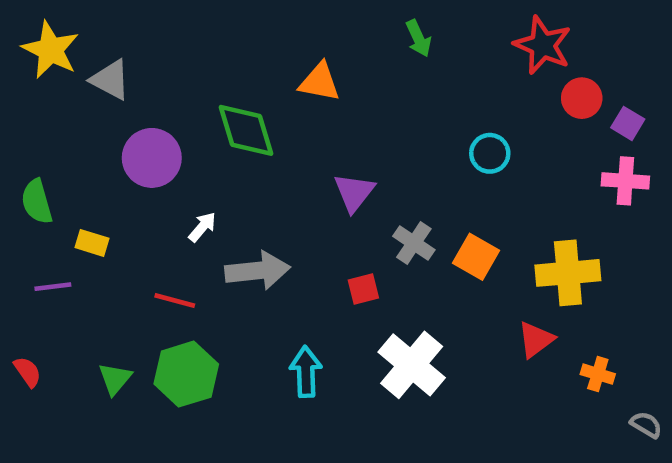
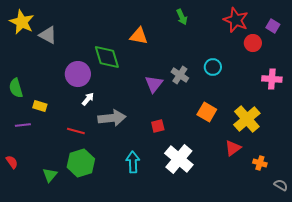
purple square: (628, 123) -> (273, 26), moved
purple circle: (152, 158) -> (78, 74), moved
gray cross: (414, 243) -> (180, 75), moved
yellow cross: (568, 273) -> (247, 119), turned -36
green triangle: (115, 379) -> (50, 175), moved

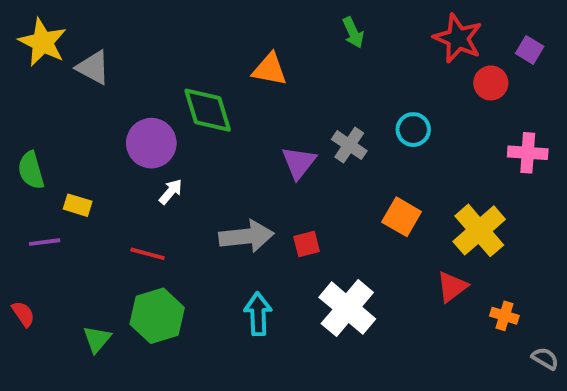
gray arrow: (112, 118) -> (246, 236), moved

